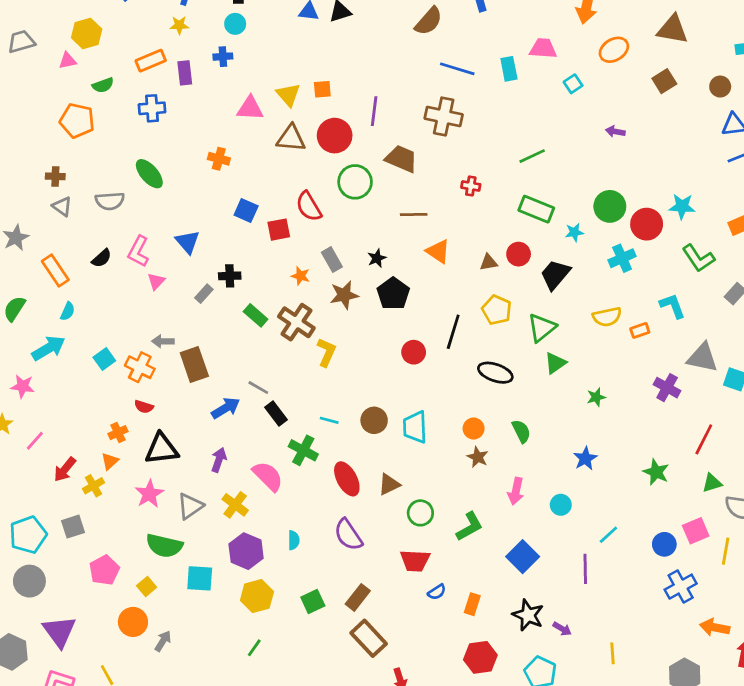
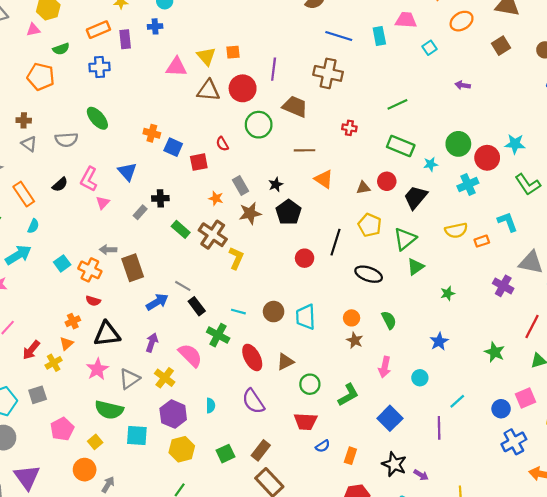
orange cross: (219, 159) -> (152, 133), moved
red semicircle: (309, 206) -> (222, 144), size x0.6

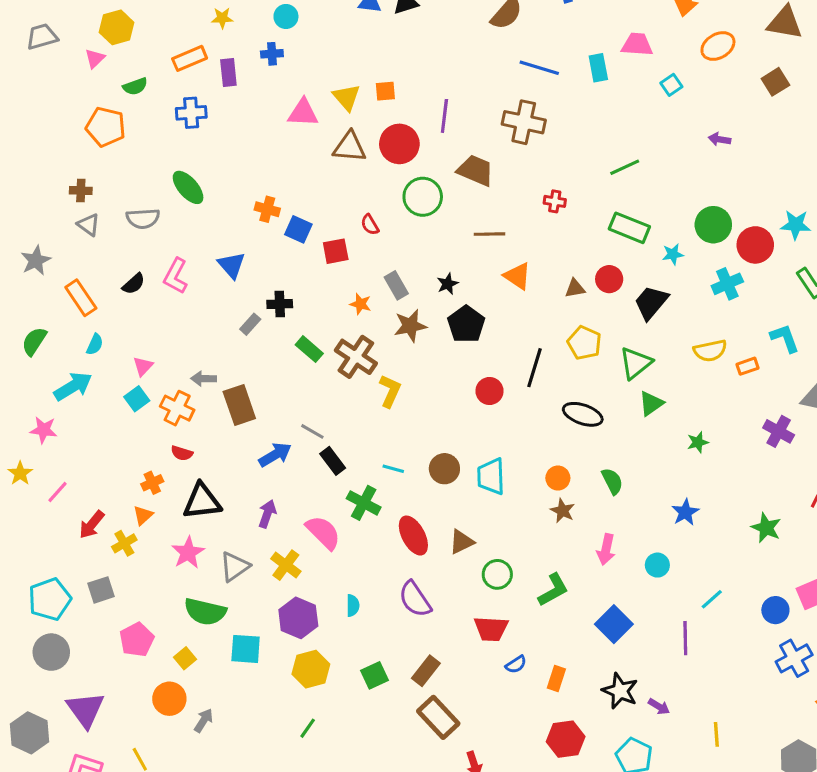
pink triangle: (33, 30) -> (95, 58), turned -32
pink triangle: (103, 203) -> (143, 366), moved

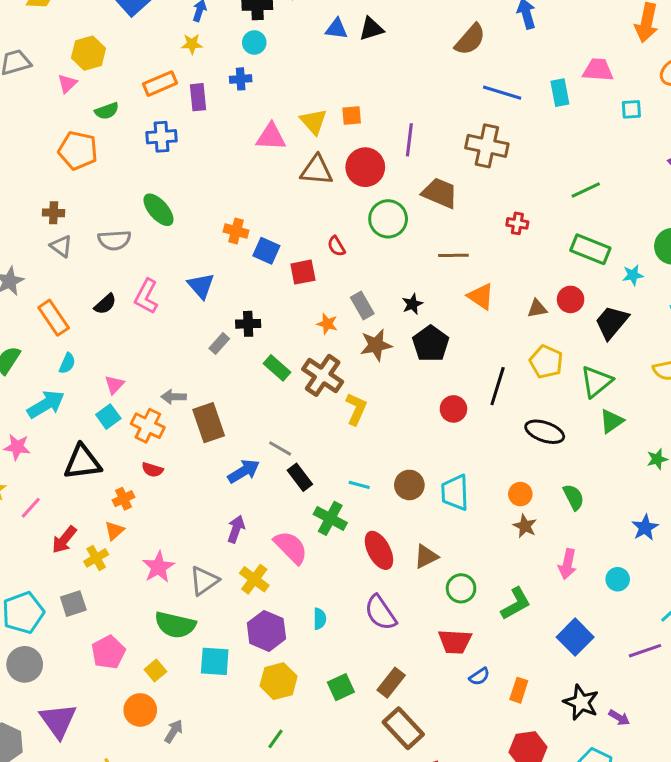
cyan square: (671, 85) -> (631, 109), turned 30
black triangle: (202, 501) -> (82, 462), moved
purple line: (685, 638) -> (645, 651), turned 72

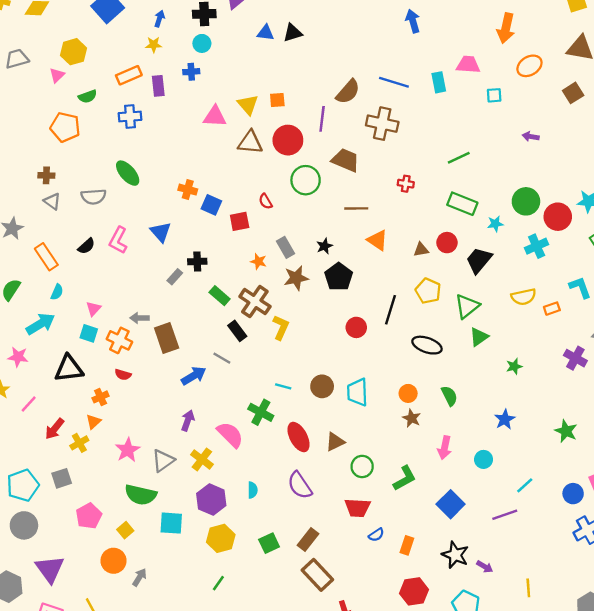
brown semicircle: (470, 39) -> (348, 92), moved
cyan square: (108, 417) -> (89, 333), turned -36
black rectangle: (300, 477) -> (237, 331), moved

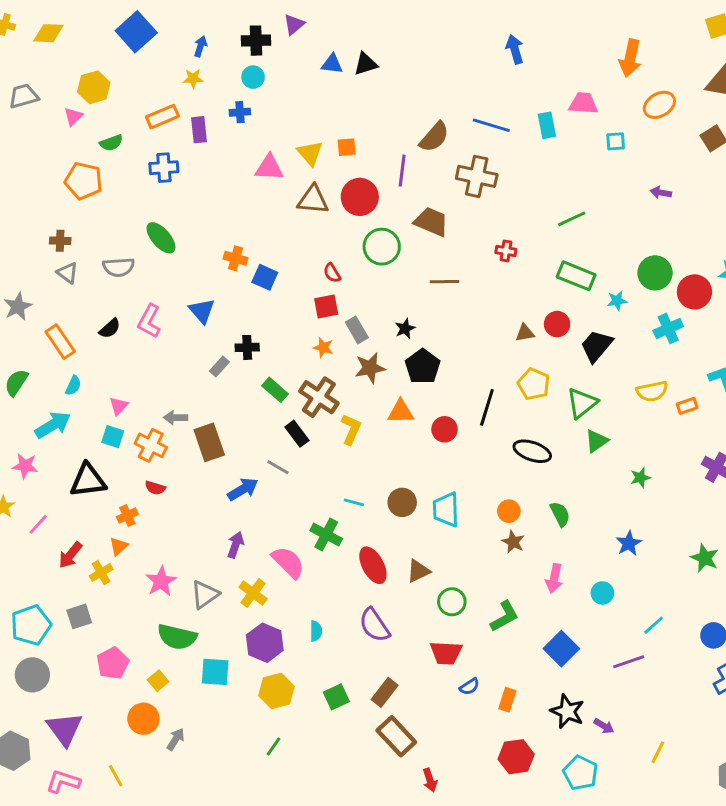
red square: (240, 221) -> (326, 307), moved
orange triangle: (377, 240) -> (401, 412), moved, turned -35
yellow line: (528, 588) -> (658, 752), turned 30

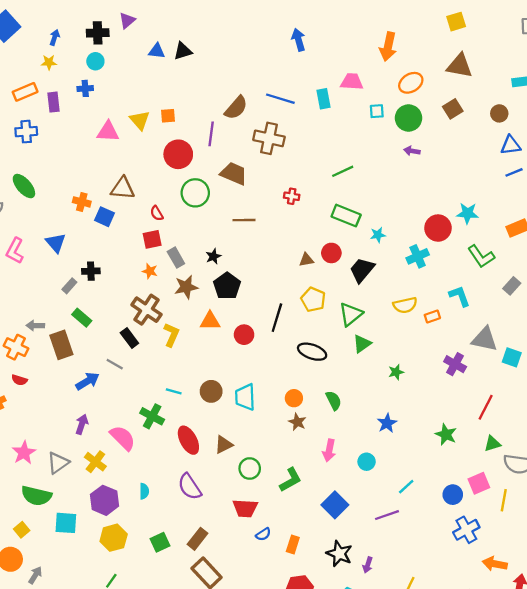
brown triangle: (313, 200) -> (123, 188), moved
green circle: (655, 273) -> (409, 118), moved
green rectangle: (275, 390) -> (82, 318), moved
purple arrow: (604, 726) -> (368, 565), turned 77

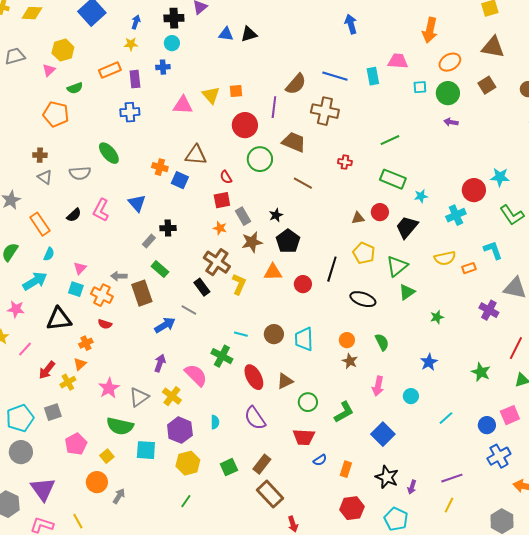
blue cross: (26, 132) -> (130, 112), moved
brown line: (244, 220) -> (303, 183), turned 30
purple line: (387, 515) -> (452, 478), moved

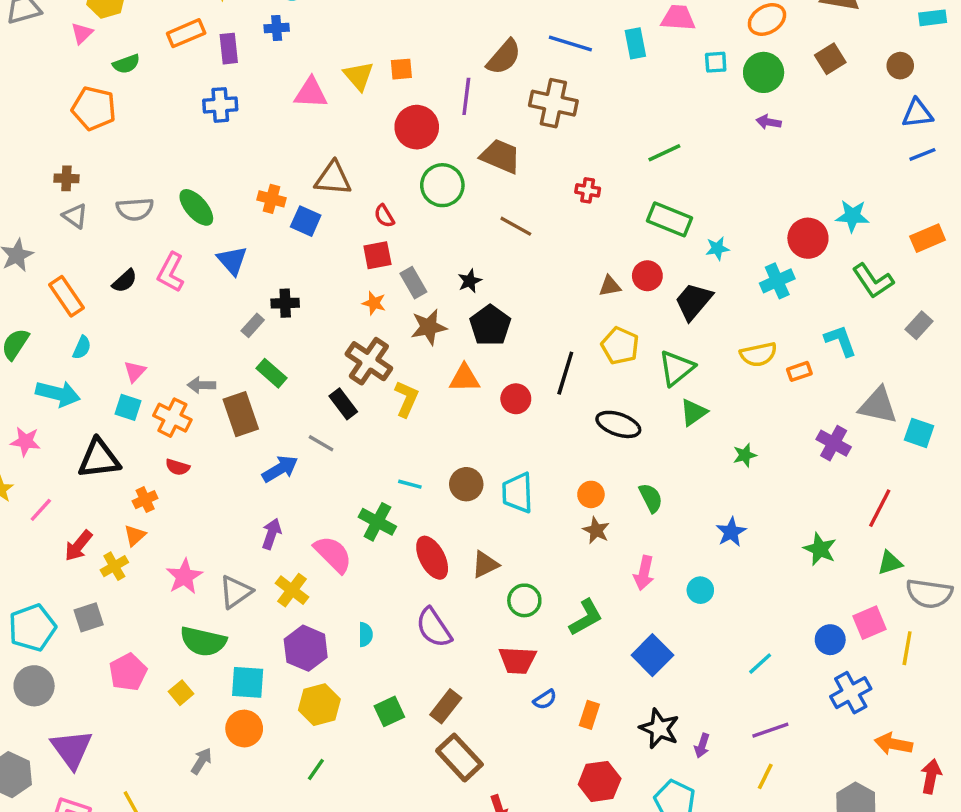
green ellipse: (109, 153) -> (196, 207), moved
cyan arrow: (35, 281) -> (58, 394), turned 45
cyan line: (446, 418) -> (760, 664), moved
orange circle: (97, 482) -> (244, 729), moved

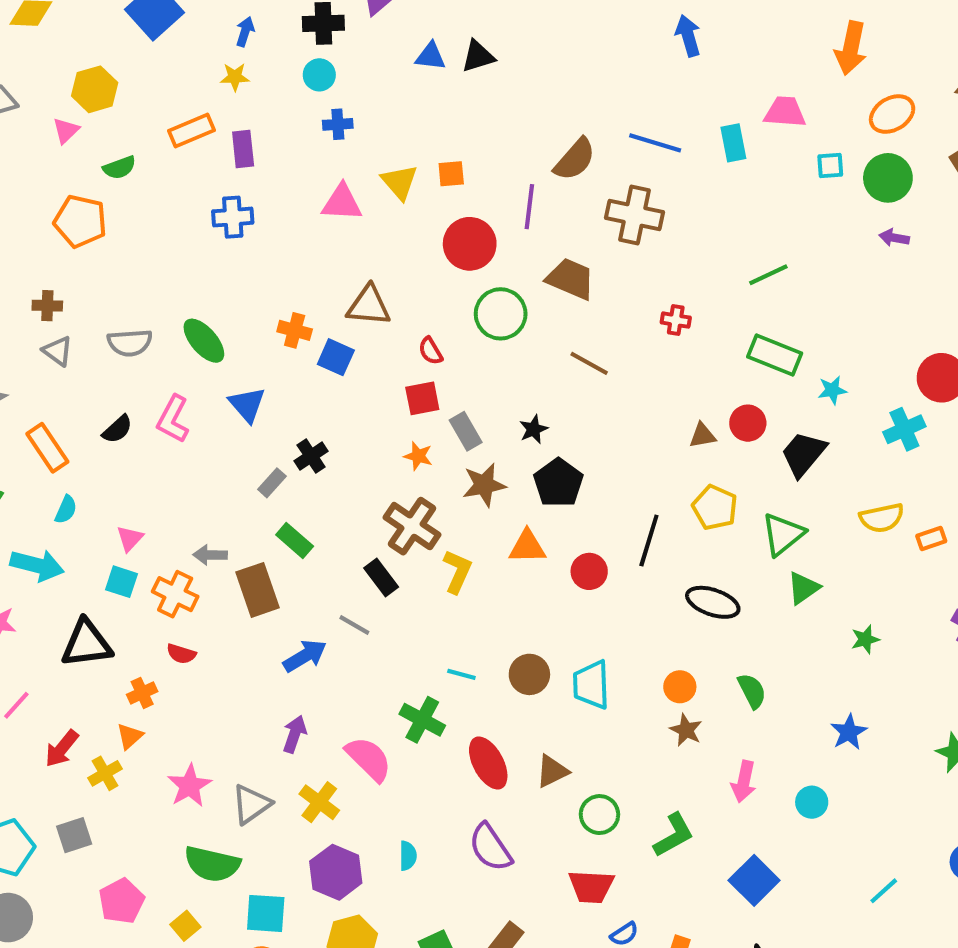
blue cross: (277, 28) -> (338, 124), moved
black cross: (285, 303) -> (311, 456), turned -32

